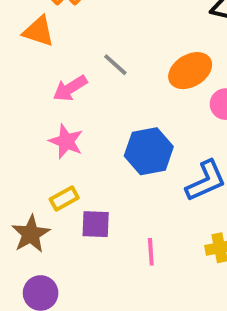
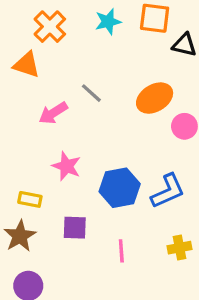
pink star: (66, 141) -> (66, 166), moved
blue hexagon: (149, 151) -> (120, 188), moved
yellow rectangle: (64, 199) -> (30, 199), moved, turned 40

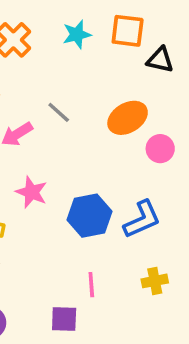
purple square: (75, 228) -> (64, 319), moved

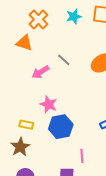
blue hexagon: (89, 216) -> (61, 127), moved

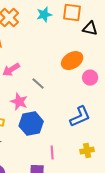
gray line: (64, 60) -> (38, 84), moved

